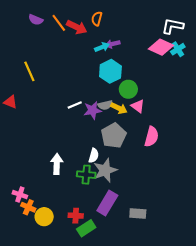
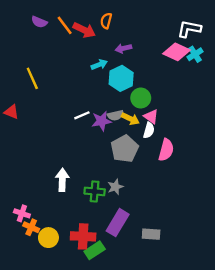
cyan arrow: (102, 47) -> (99, 65), moved
white semicircle: (94, 156) -> (149, 130), moved
gray star: (105, 170) -> (115, 187), size x0.6
red cross: (76, 216) -> (83, 236), size x1.5

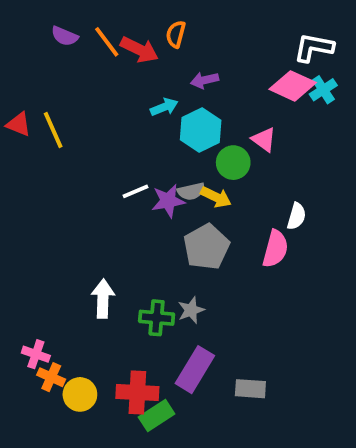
red triangle: (12, 112) -> (19, 124), moved
pink triangle: (151, 116) -> (264, 140), moved
white semicircle: (149, 130) -> (296, 216), moved

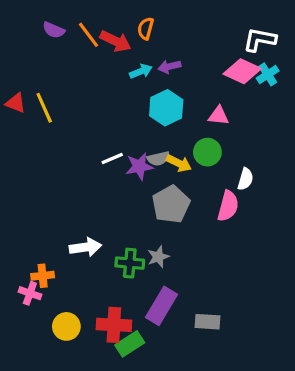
cyan arrow: (164, 107) -> (141, 71), moved
pink triangle: (264, 140) -> (219, 116), turned -30
green circle: (233, 163) -> (207, 152), moved
white arrow: (103, 299) -> (85, 247), turned 80
orange cross: (51, 377) -> (43, 276), moved, turned -30

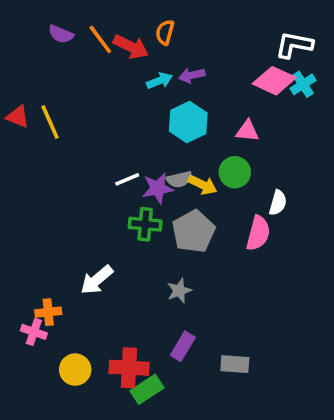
white arrow: (85, 247) -> (97, 280), turned 148
green cross: (130, 263) -> (145, 224), moved
purple rectangle: (161, 306) -> (183, 346), size x0.7

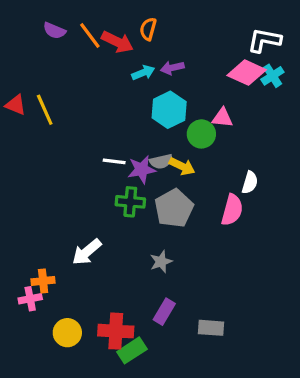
green circle: (235, 172) -> (201, 134), moved
white line: (127, 179) -> (114, 161), turned 30
pink cross: (34, 332) -> (30, 299), turned -30

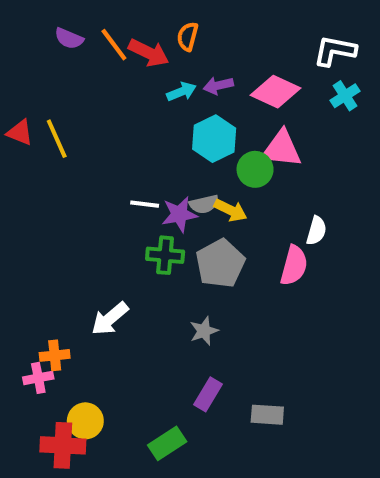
pink diamond: (247, 73) -> (275, 92), moved
pink triangle: (222, 118) -> (282, 149), size x1.5
red cross: (116, 331) -> (63, 445), moved

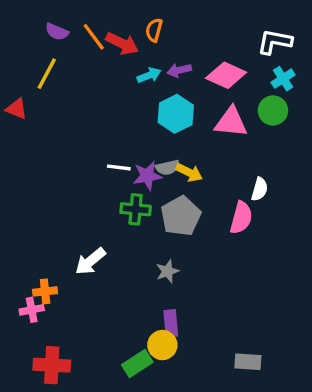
yellow line: (57, 139) -> (47, 74), moved, turned 52
green circle: (255, 169) -> (273, 110), moved
purple rectangle: (208, 394) -> (171, 323), turned -36
gray rectangle: (267, 415) -> (248, 362), moved
yellow circle: (85, 421) -> (162, 345), moved

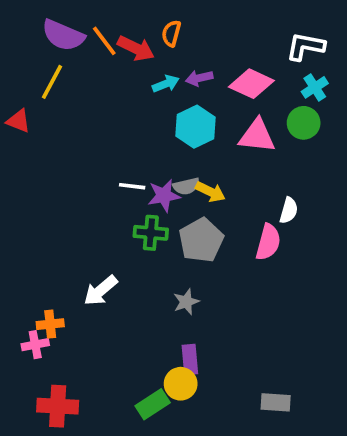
purple semicircle: (57, 32) -> (63, 35), size x1.6

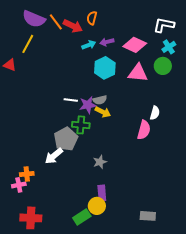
yellow arrow: (210, 192) -> (103, 112), moved
gray pentagon: (201, 240) -> (66, 139), moved

